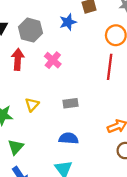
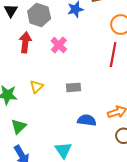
blue semicircle: (69, 138) -> (87, 120), moved

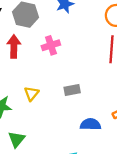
pink cross: (59, 45) -> (51, 45), turned 35

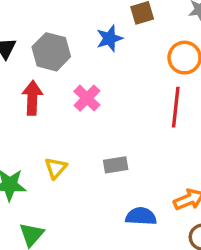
pink cross: (51, 45) -> (87, 98), turned -30

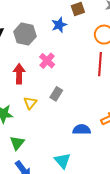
red arrow: (32, 98) -> (19, 74), moved
gray rectangle: (116, 165) -> (56, 94), moved, turned -48

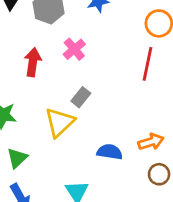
yellow triangle: (30, 103) -> (60, 122), moved, size x1.6

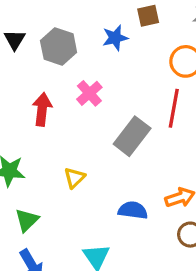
gray rectangle: (81, 97) -> (132, 136), moved, size x1.6
yellow triangle: (60, 122) -> (75, 178), size x0.6

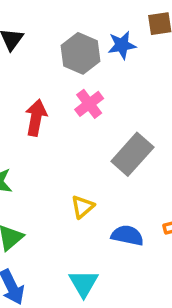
gray hexagon: (59, 46) -> (80, 53), moved
yellow triangle: (75, 178) -> (83, 207), moved

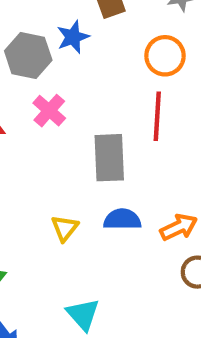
gray rectangle: (132, 154) -> (109, 158), turned -33
blue semicircle: (127, 235) -> (122, 219), moved

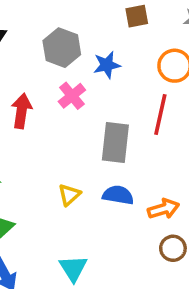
blue star: (73, 37) -> (107, 65), moved

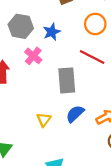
red line: (160, 115) -> (92, 57), turned -65
blue semicircle: (118, 195) -> (75, 114), turned -42

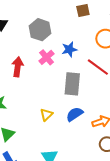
blue star: (52, 32) -> (69, 49), moved

